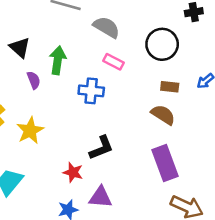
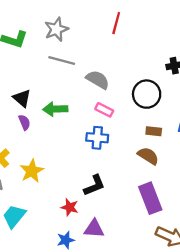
green arrow: (58, 60) -> (55, 109), turned -100
purple semicircle: (34, 80) -> (24, 122), moved
blue cross: (91, 91) -> (97, 138), moved

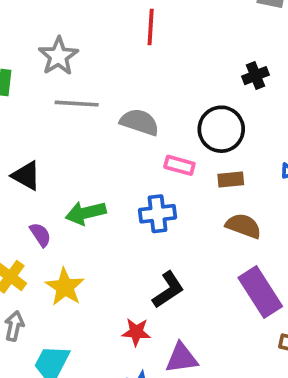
green arrow: (55, 109) -> (86, 213), moved
pink rectangle: (104, 110) -> (179, 165), moved
purple semicircle: (24, 122) -> (40, 235), moved
brown rectangle: (154, 131) -> (231, 180), moved

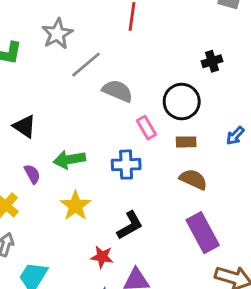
gray line: (77, 104) -> (86, 65), moved, turned -48
pink rectangle: (179, 165) -> (146, 128), turned 40
yellow star: (65, 287) -> (75, 206), moved

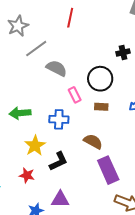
brown semicircle: (193, 179) -> (93, 142), moved
yellow star: (75, 206) -> (35, 146), moved
red star: (102, 257) -> (27, 175), moved

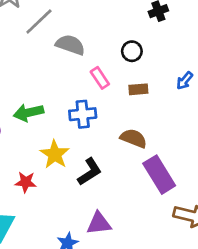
black circle: (100, 79) -> (132, 51), size x0.6
red star: (27, 175) -> (26, 182), moved

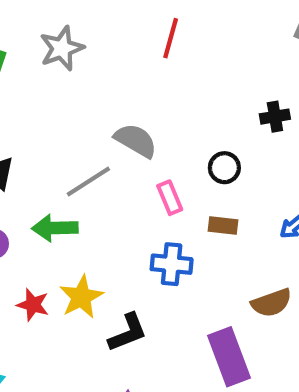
gray line: (39, 22) -> (88, 182), moved
blue cross: (83, 114) -> (172, 264), moved
brown semicircle: (133, 138) -> (272, 303), moved, turned 128
red star: (26, 182) -> (33, 305), moved

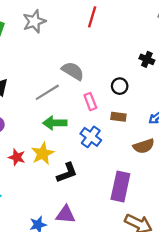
black cross: (275, 117) -> (147, 59), turned 32
green arrow: (55, 228) -> (55, 123), moved
blue cross: (172, 264) -> (91, 137), turned 30
brown semicircle: (272, 303) -> (144, 146), moved
purple rectangle: (229, 357) -> (120, 187), turned 32

